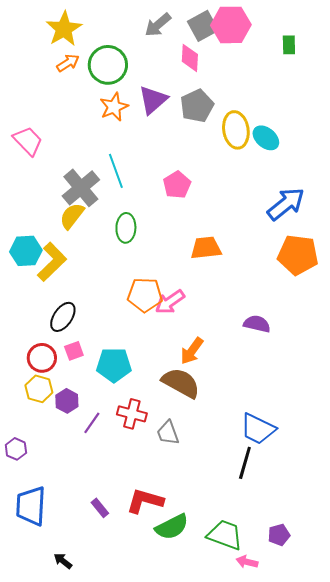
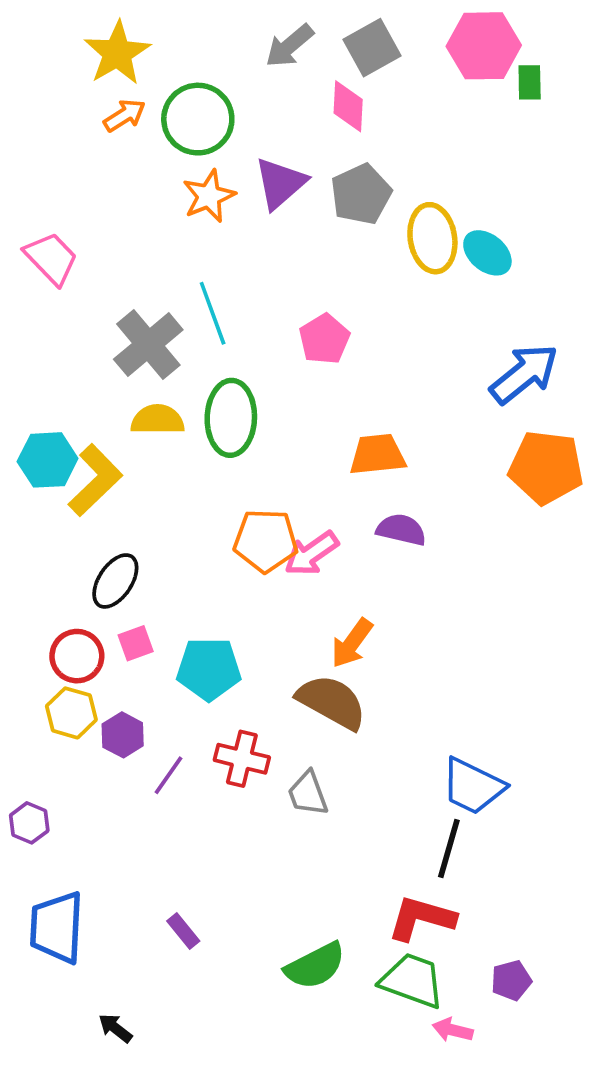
pink hexagon: (231, 25) -> (484, 46), moved
yellow semicircle: (72, 216) -> (158, 420), moved, turned 52
green ellipse: (126, 228) -> (231, 418), size x1.4
purple semicircle: (257, 324) -> (401, 530), moved
red L-shape: (145, 501) -> (421, 918), moved

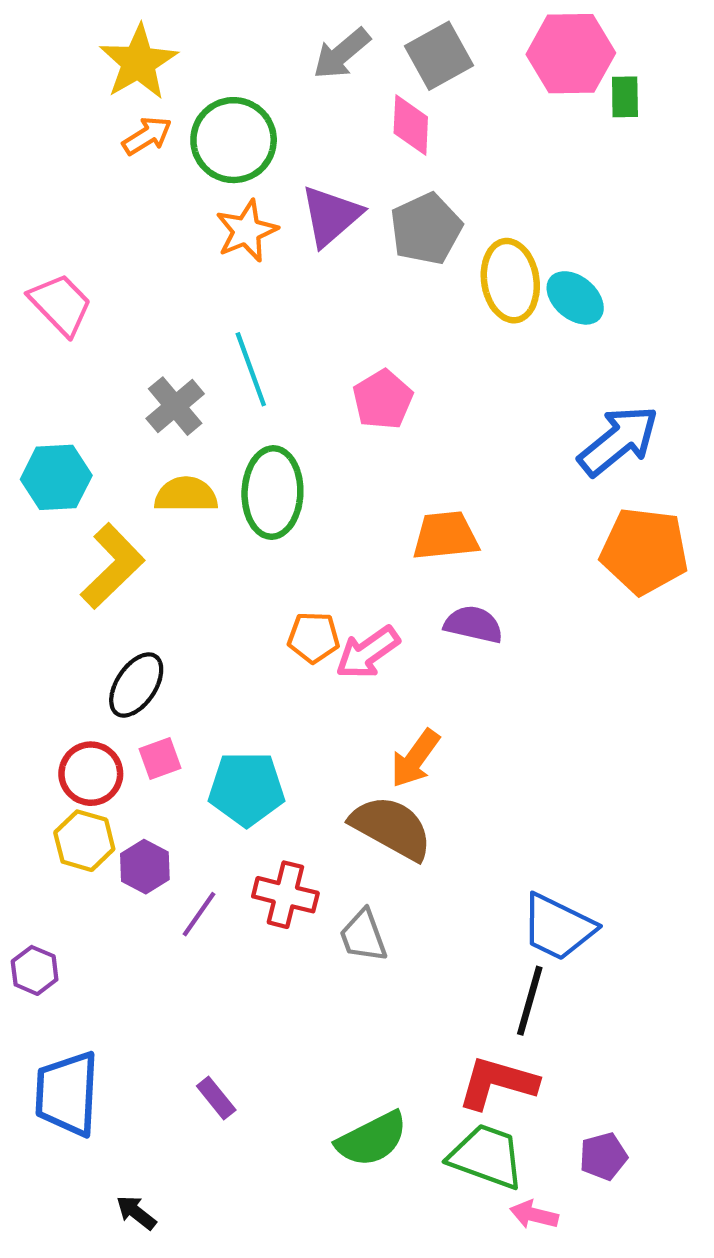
gray cross: (148, 345) -> (175, 406), size x0.7
cyan hexagon: (48, 460) -> (56, 477), moved
orange pentagon: (266, 541) -> (314, 637), size x0.7

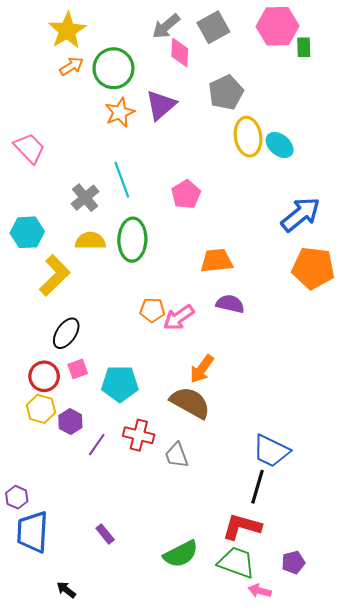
pink diamond: (411, 125) -> (180, 53), moved
gray pentagon: (426, 229) -> (226, 92), moved
purple hexagon: (35, 970) -> (17, 497), moved

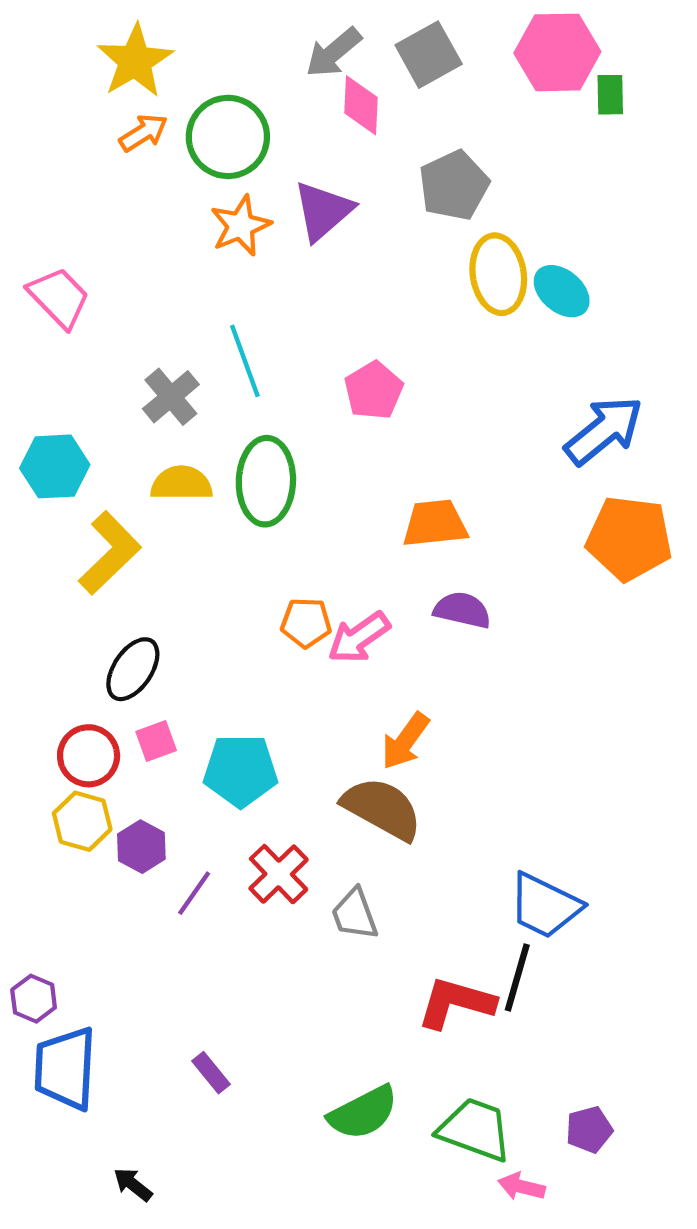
red cross: (139, 435) -> (279, 874), turned 32
red L-shape: (242, 527) -> (456, 1003), moved

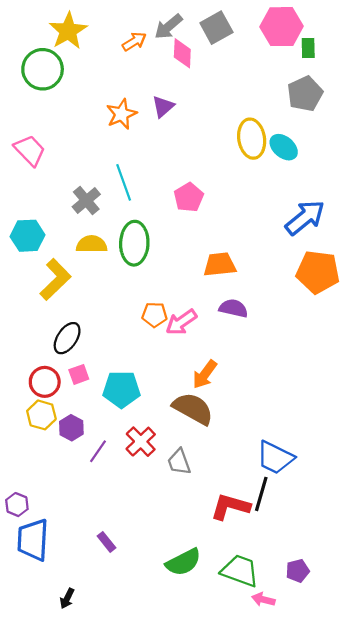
orange arrow: (143, 133) -> (134, 42), moved
green circle: (228, 137) -> (43, 69), moved
gray pentagon: (454, 186) -> (305, 94), moved
purple triangle: (323, 211) -> (163, 107), size x0.7
black arrow: (133, 1185) -> (67, 598), turned -102

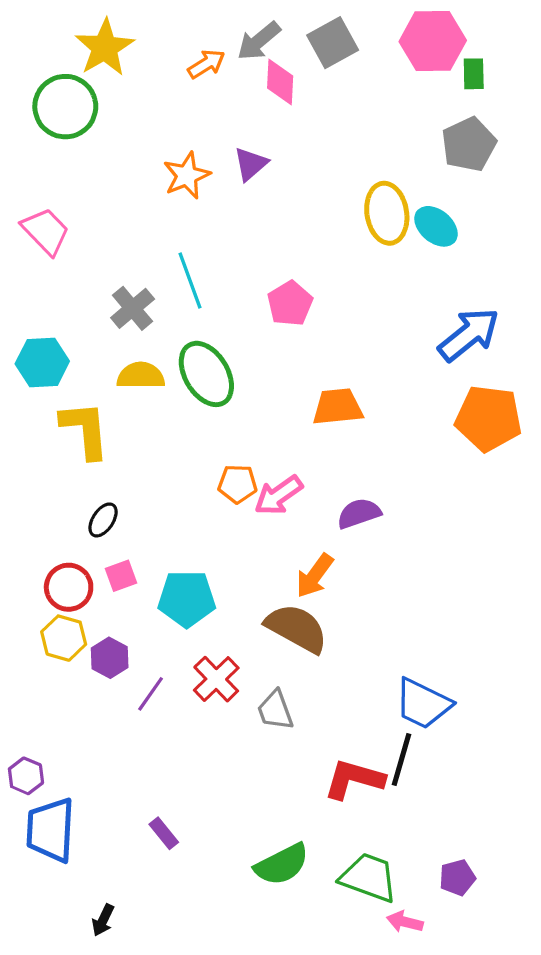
green ellipse: (134, 243) -> (206, 374), turned -33
yellow L-shape: (55, 279) -> (85, 430), turned -51
purple semicircle: (234, 308) -> (359, 513), moved, turned -32
black ellipse: (67, 338) -> (103, 520), size x0.7

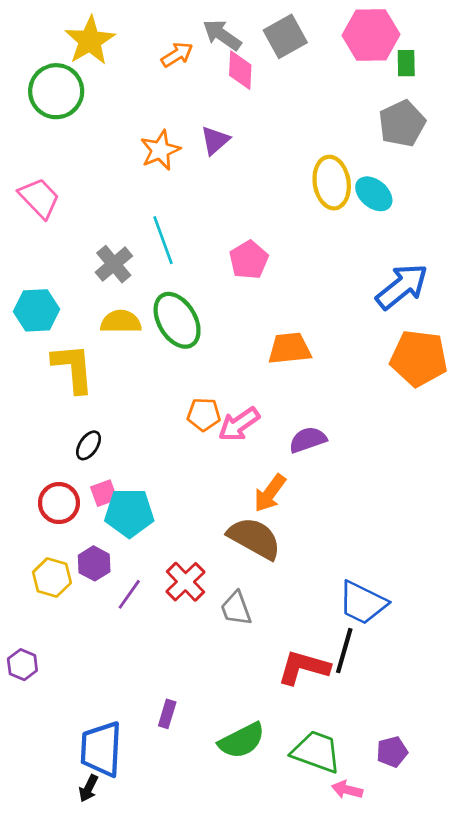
gray arrow: (259, 41) -> (222, 35), turned 75
cyan pentagon: (187, 599) -> (129, 513), moved
yellow hexagon: (64, 638) -> (52, 578), moved
blue trapezoid: (51, 830) -> (101, 749), moved
purple rectangle: (164, 833) -> (167, 714), moved, turned 56

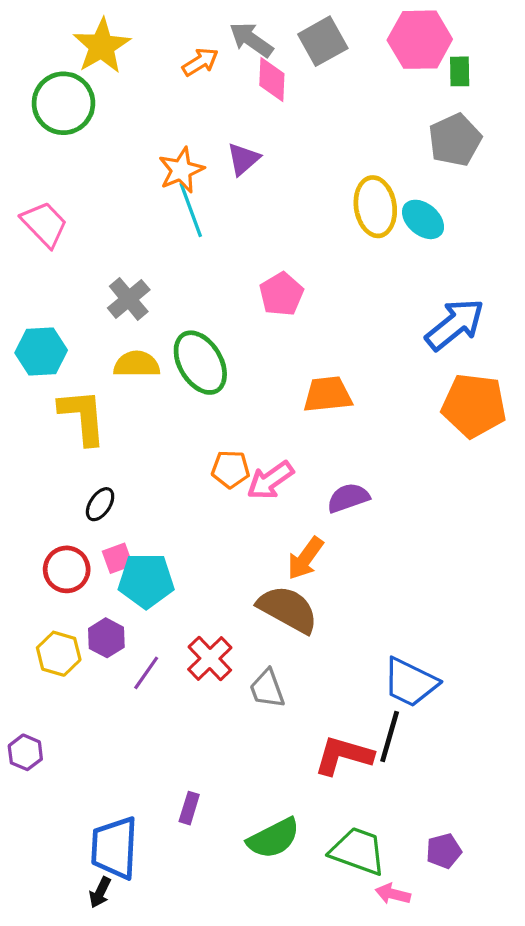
cyan line: (163, 240) -> (191, 210), moved

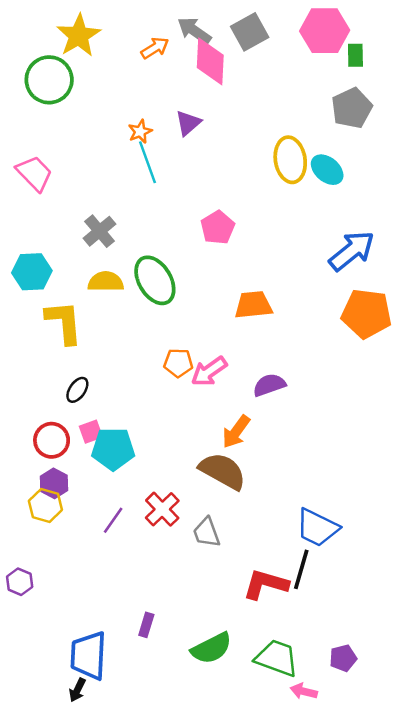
pink diamond: (272, 79) -> (210, 61), size x1.4
orange star: (181, 170) -> (140, 132), size x0.7
purple hexagon: (106, 638) -> (54, 483), moved

